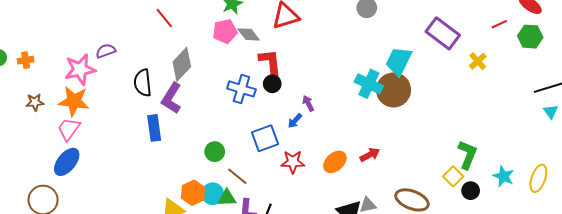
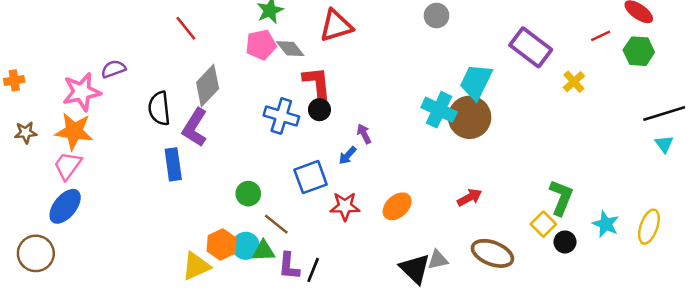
red arrow: (370, 155) -> (470, 197), moved

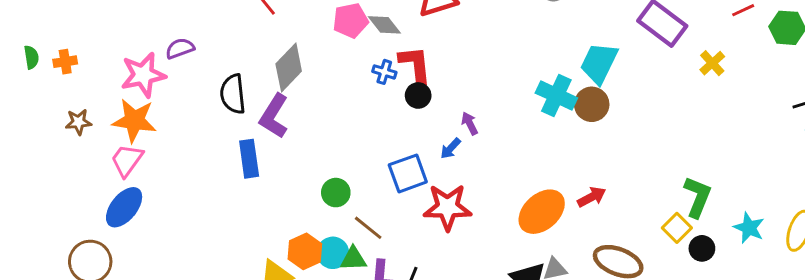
blue cross: (281, 116) -> (384, 72), moved, size x0.6
brown circle: (470, 117) -> (592, 104), size x0.7
red star: (345, 206) -> (448, 207), size x1.4
orange ellipse: (397, 206) -> (542, 212), moved, size x1.4

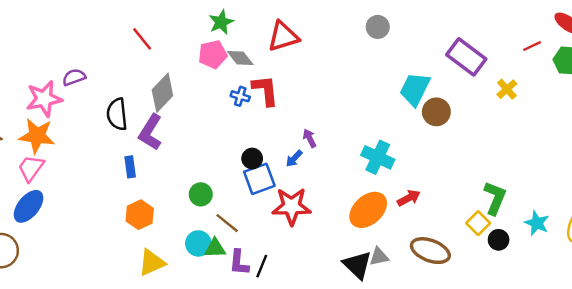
black circle: (418, 95) -> (252, 158), moved
cyan cross: (556, 95) -> (378, 157), moved
brown circle: (592, 104) -> (436, 112), moved
blue rectangle: (249, 159) -> (130, 167), size x0.7
orange hexagon: (305, 251) -> (140, 215), moved

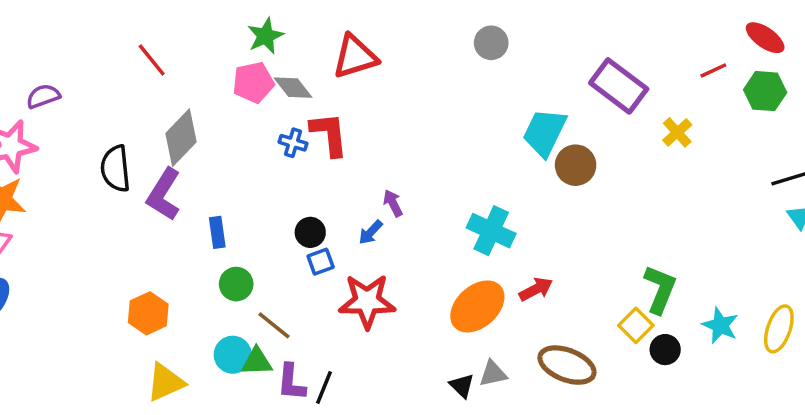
purple semicircle: (74, 77) -> (43, 96), moved
blue rectangle: (130, 167) -> (217, 232), moved
blue square: (259, 179) -> (321, 262), size x0.6
black triangle: (357, 265) -> (462, 386), size x0.6

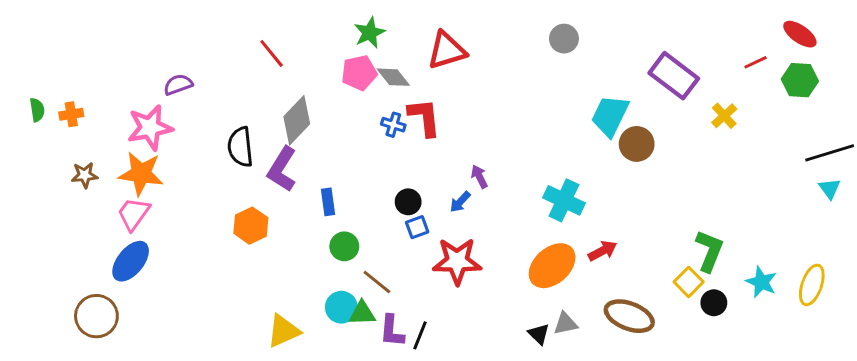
orange hexagon: (148, 313) -> (251, 226), moved

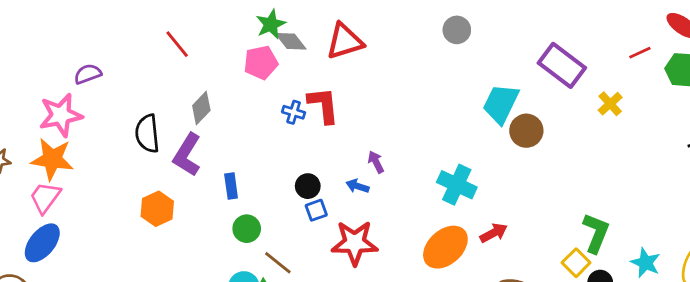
gray diamond: (393, 77) -> (291, 41), moved
gray diamond: (297, 120) -> (201, 108), size x0.7
blue arrow: (460, 202) -> (357, 186), turned 65

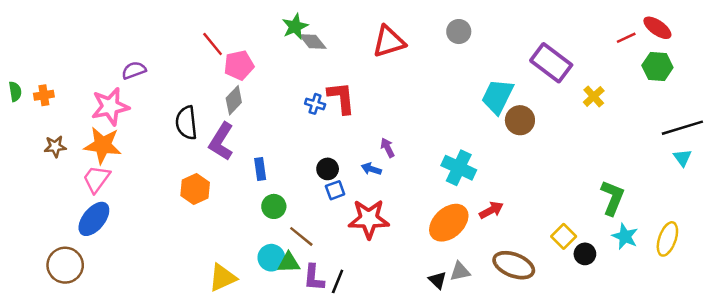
red triangle: (345, 41) -> (389, 42), moved
red line: (640, 53) -> (626, 38), moved
pink pentagon: (261, 63) -> (239, 65), moved
green L-shape: (596, 233) -> (612, 198), moved

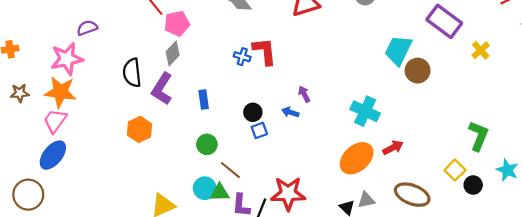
blue rectangle: (260, 169) -> (204, 99), moved
green L-shape: (612, 198) -> (478, 136), moved
red star: (369, 219) -> (288, 194), moved

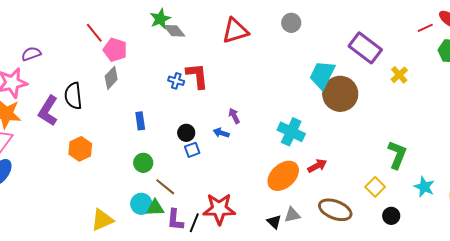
pink pentagon: (177, 24) -> (115, 50), turned 30
brown circle: (418, 71) -> (340, 94), size x1.5
purple L-shape: (162, 89) -> (48, 111), moved
black circle: (473, 185) -> (391, 216), moved

